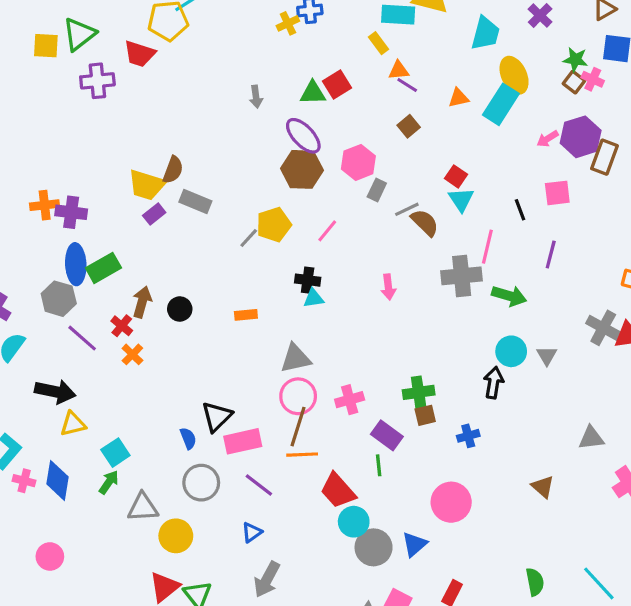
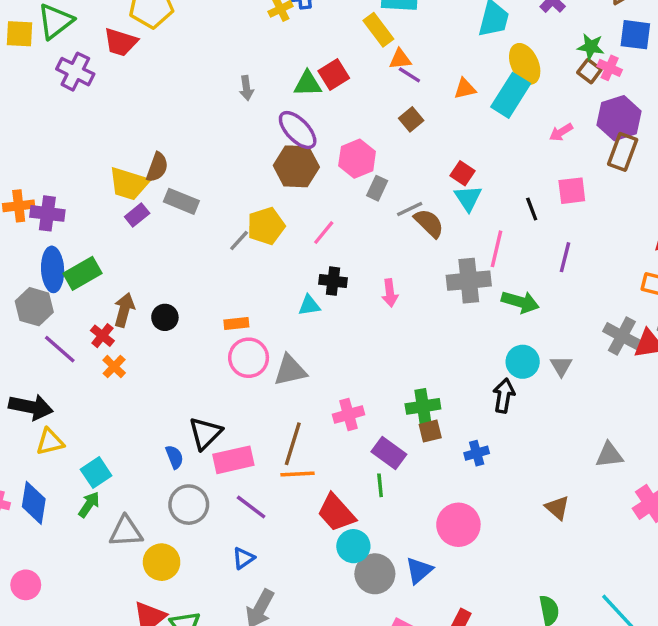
yellow rectangle: (379, 43) -> (378, 30), size x1.4
purple cross: (97, 81) -> (75, 72), turned 32
purple hexagon: (581, 137) -> (619, 118), moved
black cross: (308, 280) -> (333, 281), moved
pink circle: (298, 396) -> (249, 358), moved

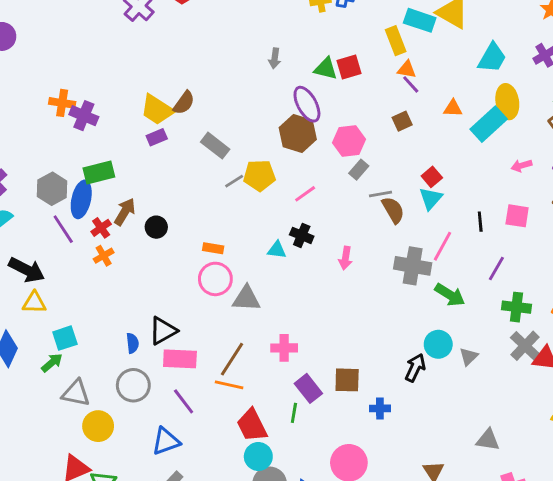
gray rectangle: (181, 201) -> (215, 146), moved
blue ellipse: (53, 269) -> (81, 199), moved
green cross: (423, 406) -> (517, 307), moved
brown square: (430, 431) -> (347, 380), size x1.4
blue triangle: (243, 558) -> (166, 441), size x1.5

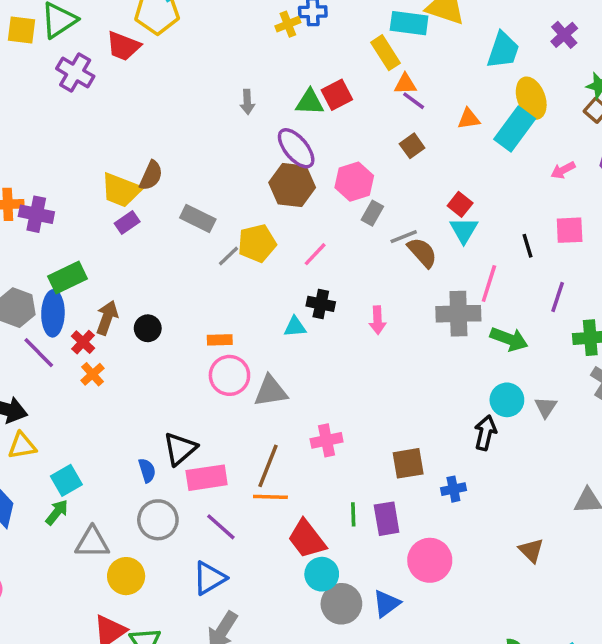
purple rectangle: (308, 388) -> (387, 519), moved, turned 40

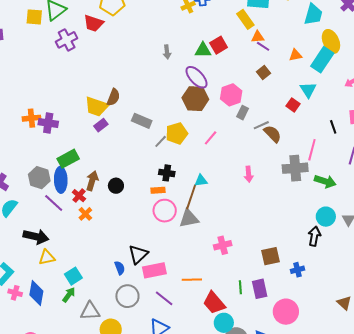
purple cross: (75, 72) -> (67, 40), turned 35
cyan triangle: (464, 230) -> (308, 90), moved
black cross: (321, 304) -> (167, 173), moved
brown line: (268, 466) -> (191, 197), moved

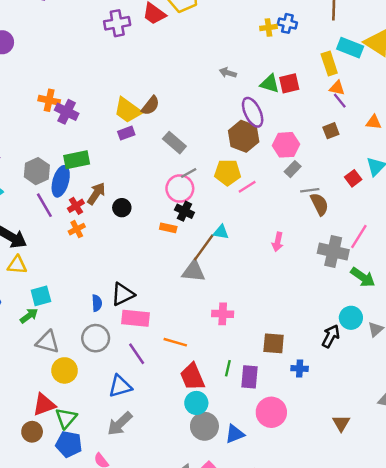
gray arrow: (167, 52) -> (228, 73), turned 96
yellow pentagon: (177, 133) -> (228, 172), moved
pink circle: (165, 211) -> (180, 189), moved

